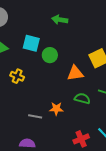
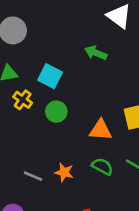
green circle: (50, 55) -> (56, 112), moved
yellow cross: (17, 76) -> (23, 100), moved

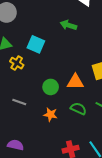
green circle: (56, 112) -> (51, 87), moved
gray line: (33, 176) -> (19, 102), moved

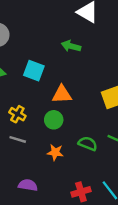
yellow cross: (17, 63) -> (17, 114), moved
orange triangle: (75, 82) -> (62, 94), moved
purple semicircle: (15, 145) -> (28, 185), moved

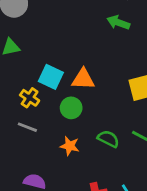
green arrow: (71, 46) -> (118, 22), moved
cyan square: (34, 71) -> (51, 77), moved

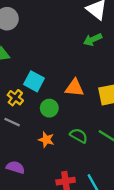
green arrow: (118, 22) -> (93, 40), turned -48
orange triangle: (83, 79) -> (74, 88), moved

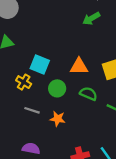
gray line: (12, 122) -> (32, 110), moved
green semicircle: (79, 136) -> (88, 94), moved

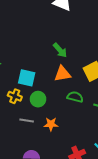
green arrow: (91, 19) -> (60, 50), moved, turned -91
green circle: (57, 88) -> (38, 99), moved

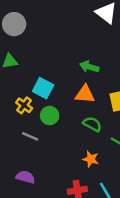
green arrow: (60, 50) -> (89, 67), turned 133
orange star: (51, 124) -> (91, 159), moved

